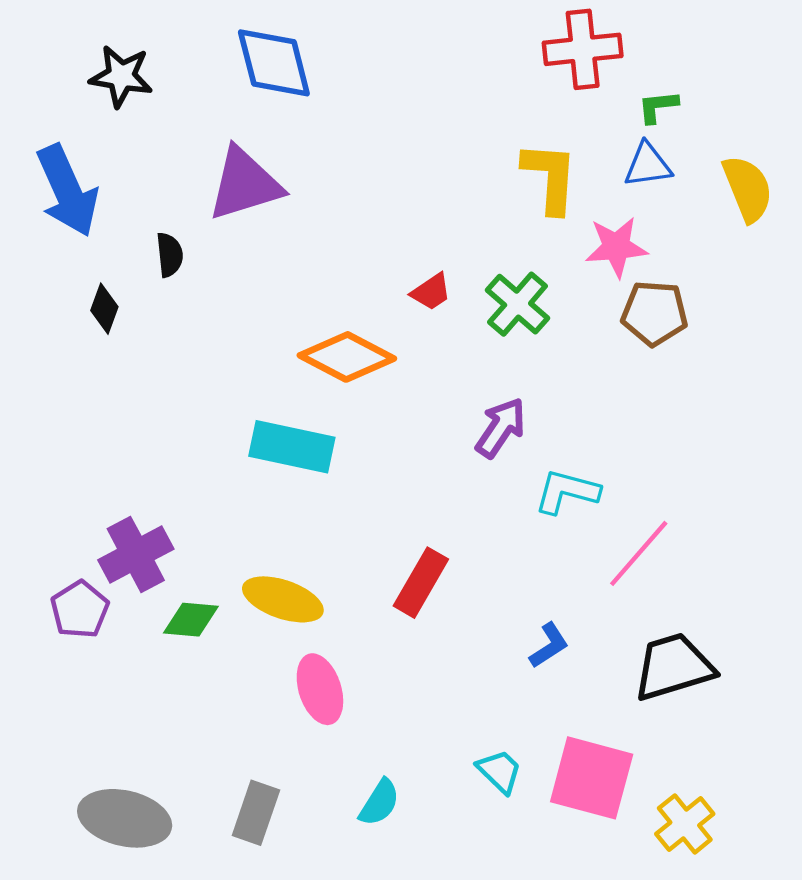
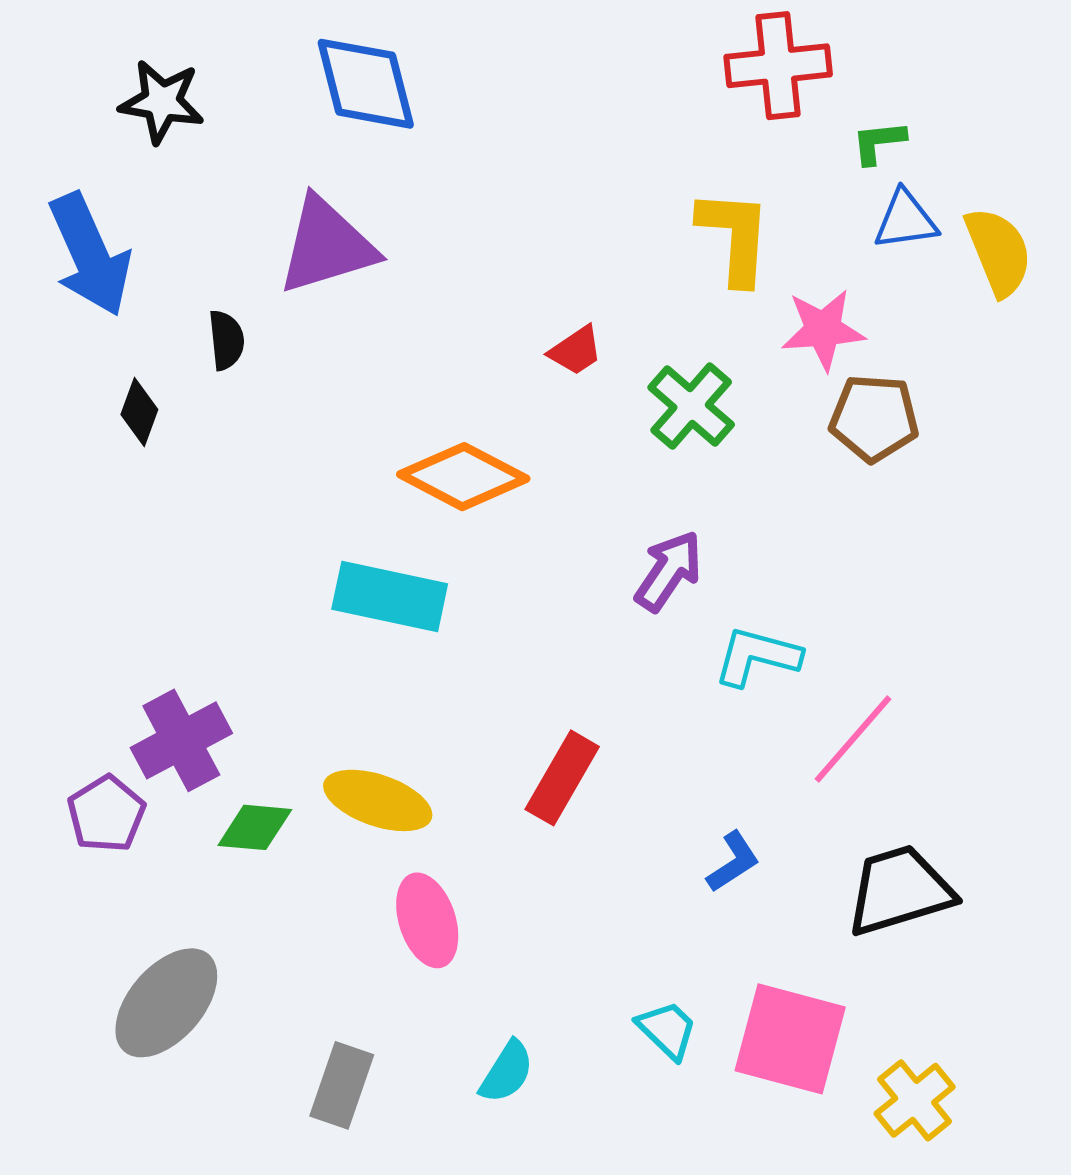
blue triangle: (648, 165) -> (906, 220), moved
red trapezoid: (431, 292) -> (576, 351), moved
gray ellipse: (125, 818) -> (166, 1003), moved, turned -62

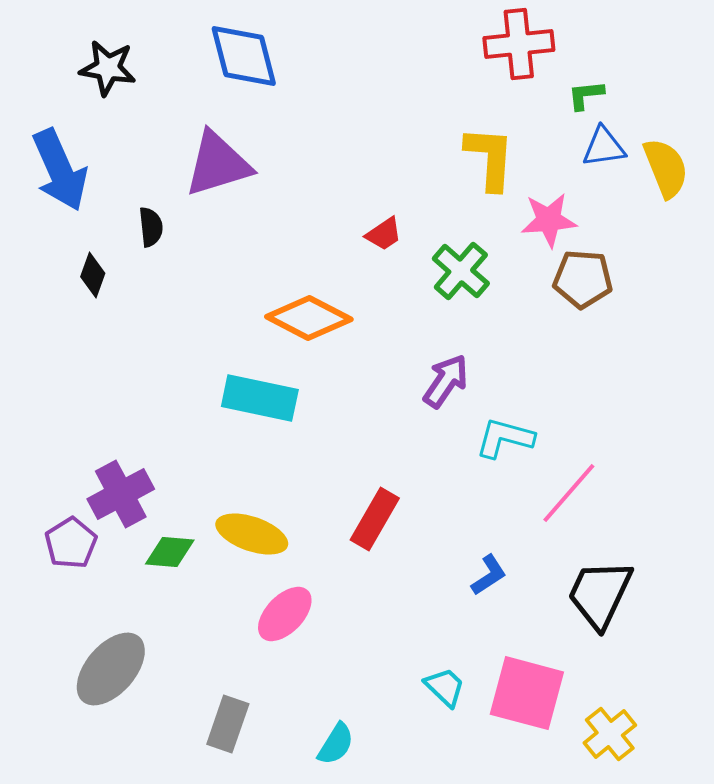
black trapezoid: (900, 890) -> (600, 594), turned -48
pink ellipse: (427, 920) -> (285, 614), turned 62
cyan semicircle: (507, 1072) -> (336, 744), moved

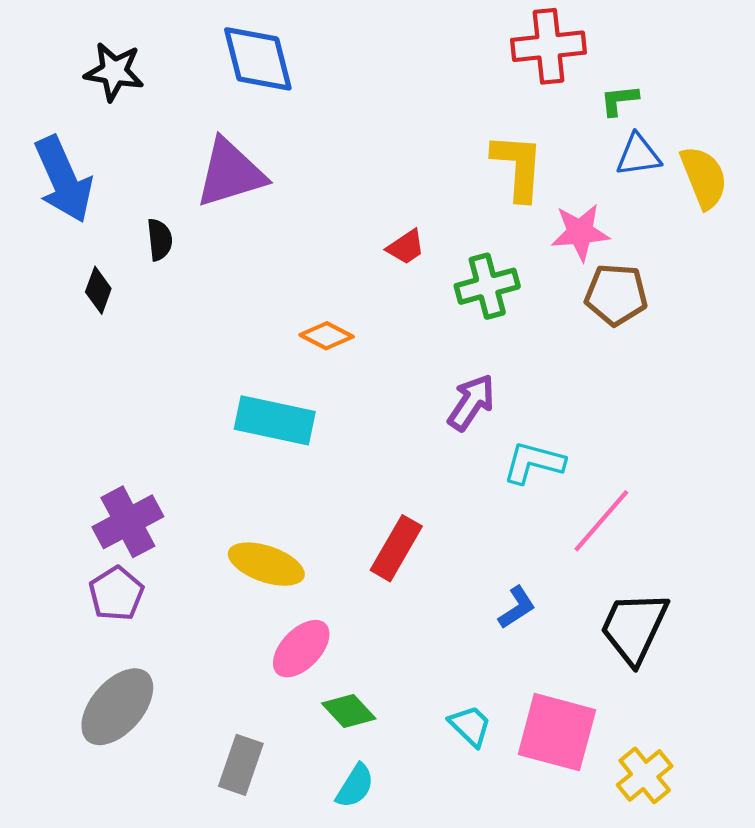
green cross: (461, 271) -> (487, 286), turned 34
orange diamond: (309, 318) -> (327, 336), size x0.6
purple pentagon: (71, 543) -> (116, 594), moved
green diamond: (170, 552) -> (349, 711), moved, turned 42

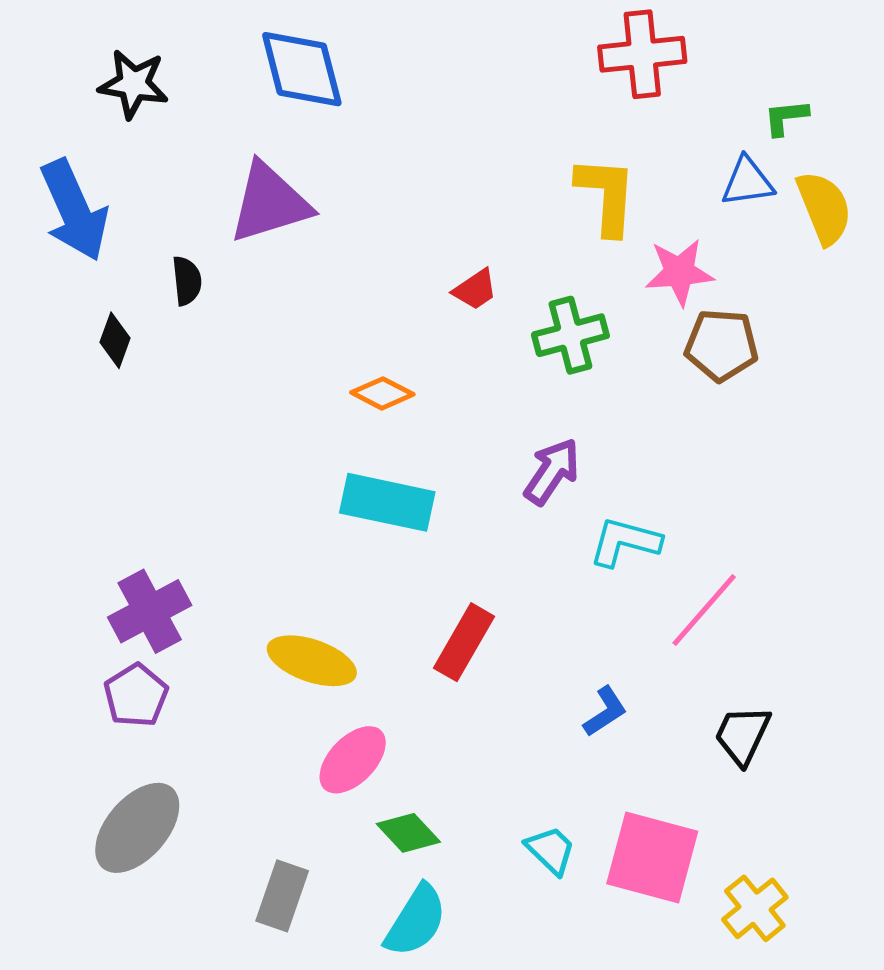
green L-shape: (619, 100) -> (786, 117), moved
cyan rectangle: (275, 420) -> (387, 502), moved
black trapezoid: (634, 627) -> (743, 735), size x0.7
cyan semicircle: (355, 786) -> (416, 921), size x1.4

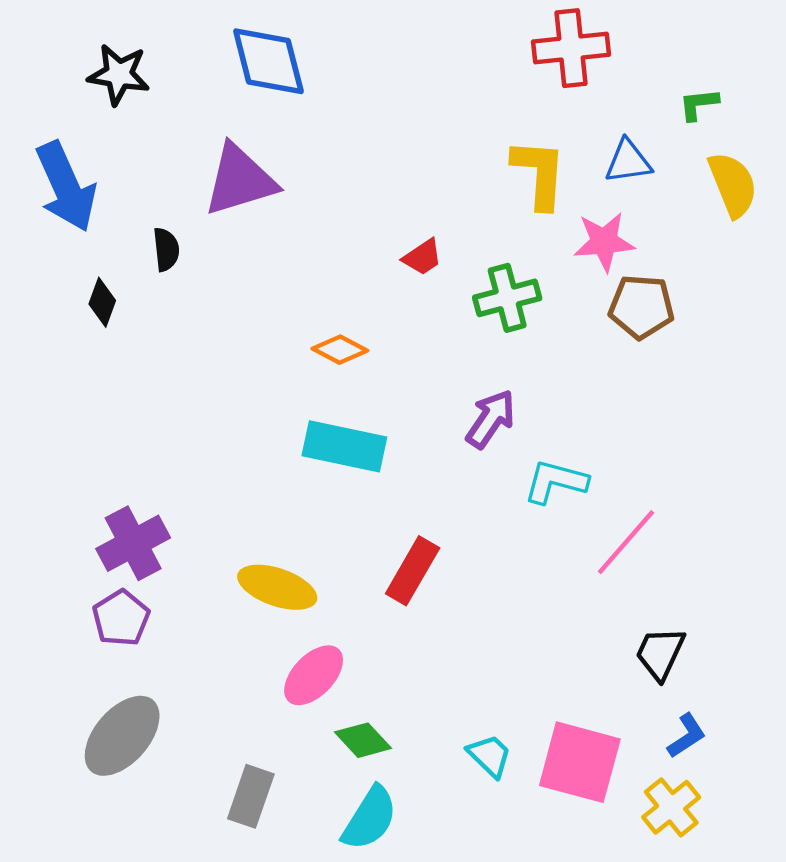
blue triangle: (747, 182) -> (628, 161), moved
blue L-shape: (605, 712) -> (687, 736), moved

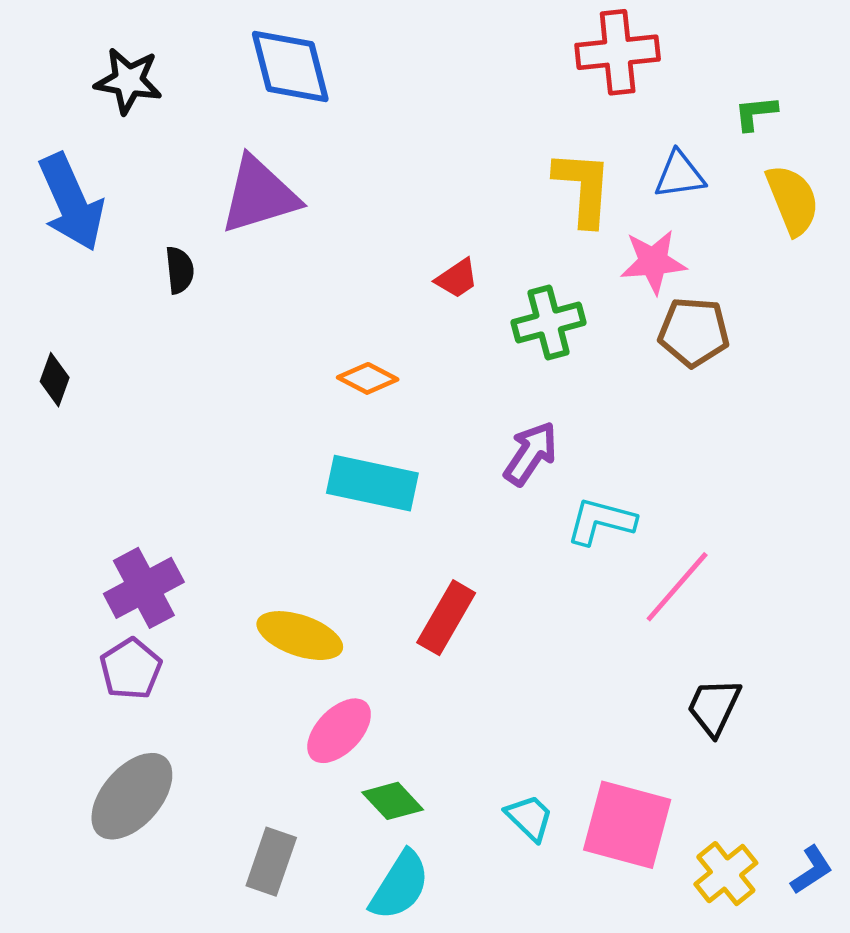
black diamond: (102, 302) -> (55, 380), moved
blue L-shape: (687, 736) -> (812, 870), moved

